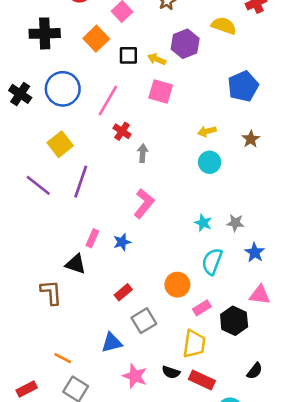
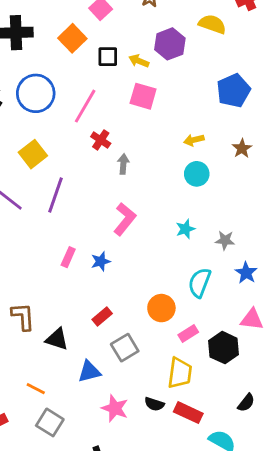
cyan star: (203, 223) -> (185, 229), moved, turned 30
black triangle: (76, 264) -> (57, 339), moved

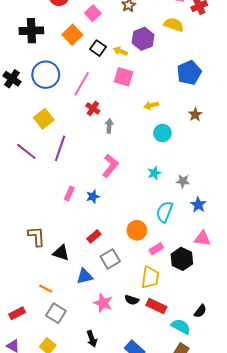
black square: (108, 57) -> (98, 48), turned 35
yellow arrow: (194, 140) -> (151, 105), moved
black semicircle: (246, 403) -> (200, 311), moved

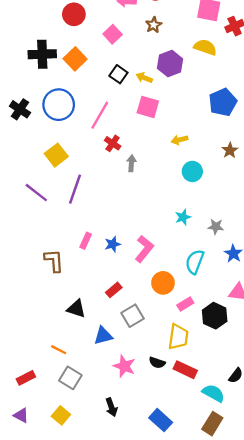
orange square: (72, 35) -> (75, 59), moved
pink L-shape: (110, 166) -> (144, 249), moved
brown L-shape: (37, 236) -> (54, 261), moved

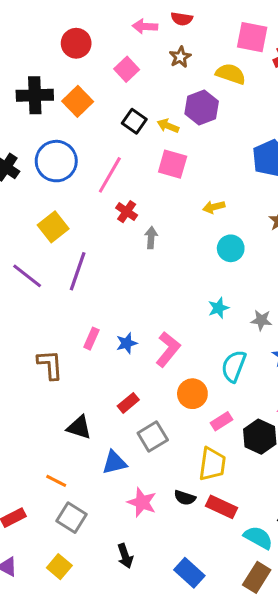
yellow semicircle: (205, 47) -> (231, 74), moved

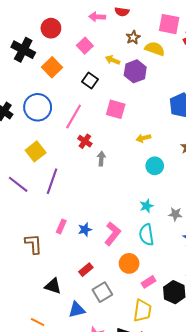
brown star: (180, 57) -> (133, 37), moved
black cross: (35, 95) -> (23, 50), moved, turned 30
yellow arrow: (168, 126) -> (113, 60), moved
cyan semicircle: (234, 366) -> (147, 235), moved, turned -30

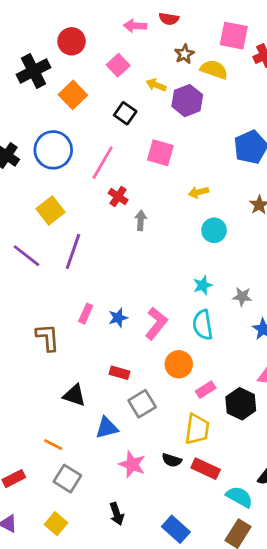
black cross: (23, 50) -> (33, 71), turned 35
red rectangle: (86, 270) -> (120, 373), turned 56

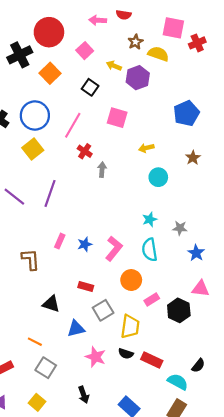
red circle: (72, 41) -> (49, 32), size x1.4
yellow square: (50, 211) -> (33, 149), moved
yellow trapezoid: (197, 429) -> (130, 327), moved

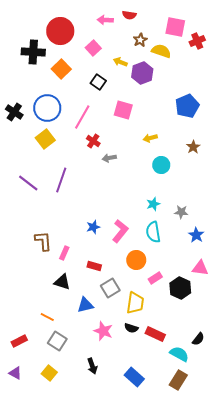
black cross: (20, 55) -> (33, 52), turned 30
gray arrow: (102, 170) -> (109, 158), turned -104
pink rectangle: (60, 241) -> (64, 253), moved

